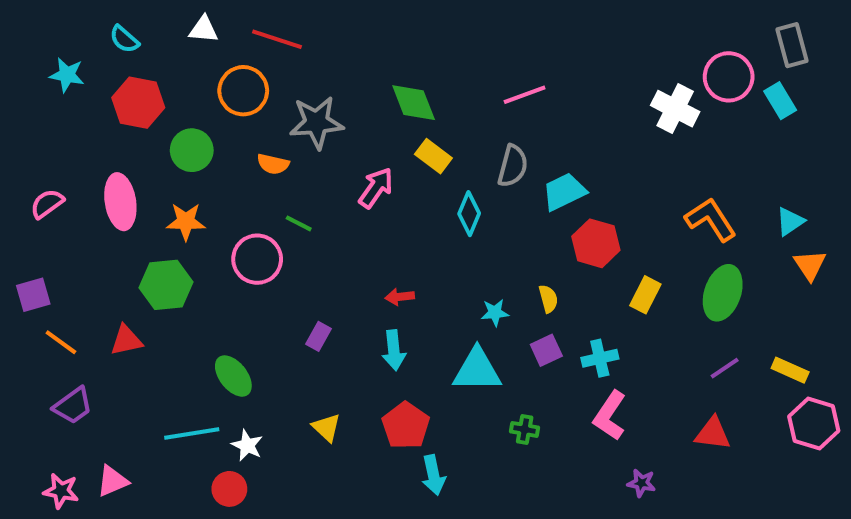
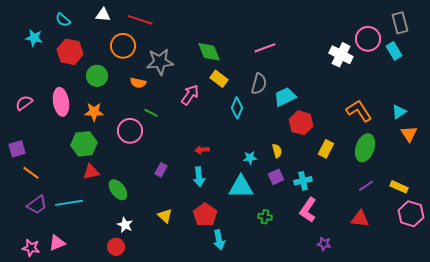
red triangle: (126, 340) -> (91, 172), moved
cyan line: (192, 433) -> (69, 203), moved

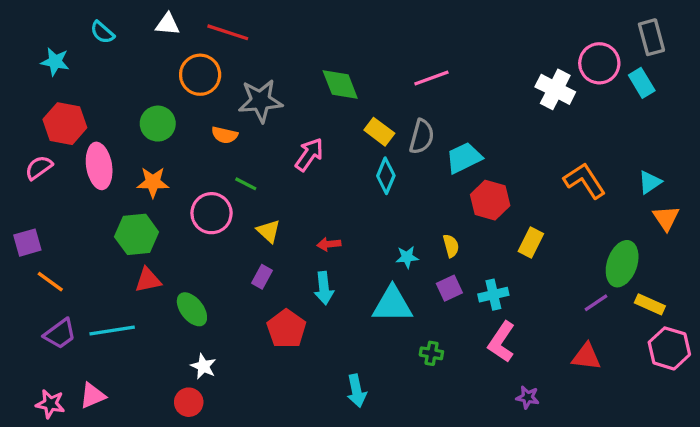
red hexagon: (70, 52) -> (65, 124), moved
yellow rectangle: (219, 79) -> (379, 132), moved
green ellipse: (365, 148) -> (622, 264), moved
red pentagon: (205, 215) -> (286, 329), moved
yellow triangle: (165, 216) -> (269, 231), moved

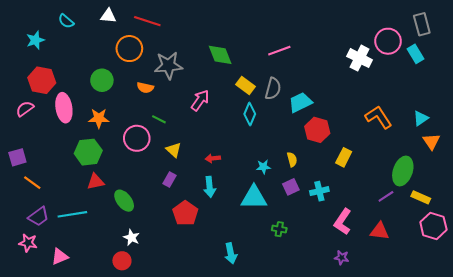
cyan star: (55, 62) -> (35, 40), turned -30
pink L-shape: (502, 342) -> (343, 222), moved
pink star: (50, 404) -> (28, 243), moved

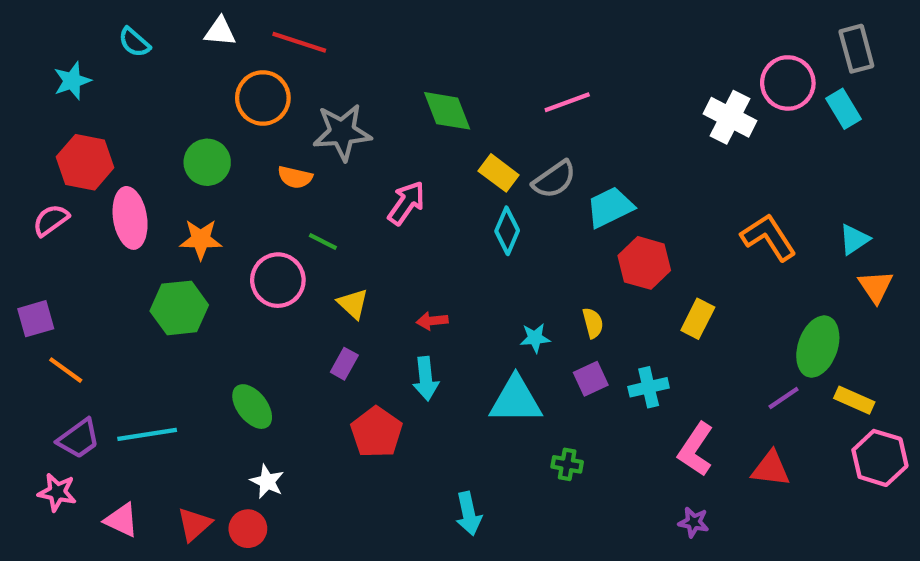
gray semicircle: (273, 89) -> (554, 179), turned 40
red triangle: (96, 182) -> (194, 524), moved, turned -30
pink triangle: (60, 257) -> (121, 520), turned 48

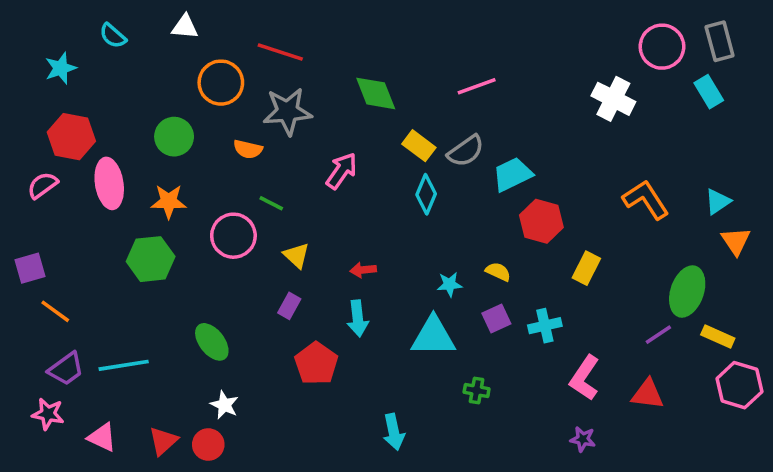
red line: (299, 42) -> (280, 52), moved
pink circle: (788, 83) -> (662, 47), moved
yellow semicircle: (593, 323) -> (498, 272), turned -50

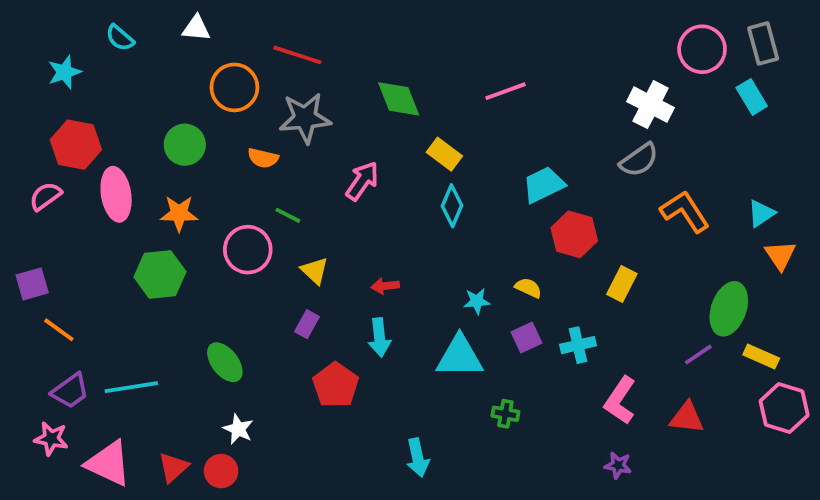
gray semicircle: (466, 151) -> (639, 160), moved
pink triangle: (102, 437) -> (108, 463), size x1.5

